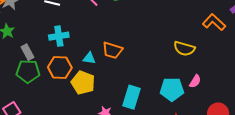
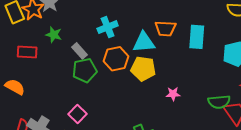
cyan triangle: (89, 58) -> (144, 42), size x1.6
cyan rectangle: (132, 97) -> (197, 37), moved

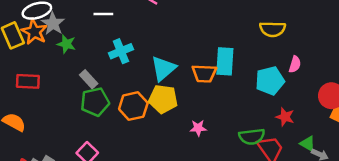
orange trapezoid: (165, 29) -> (204, 74), moved
green star: (54, 35) -> (66, 44), moved
cyan triangle: (144, 42) -> (163, 68), turned -35
orange hexagon: (116, 59) -> (133, 106), moved

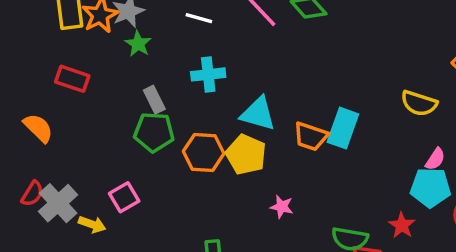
cyan triangle: (163, 68) -> (258, 114), turned 40
cyan pentagon: (270, 81) -> (430, 187), moved

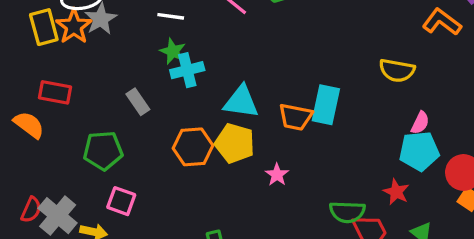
green star: (138, 44) -> (173, 51), moved
orange semicircle: (38, 128) -> (29, 125), moved
green pentagon: (154, 132) -> (103, 151), moved
pink square: (124, 197) -> (121, 201), turned -32
pink star: (282, 207) -> (277, 175), moved, turned 30

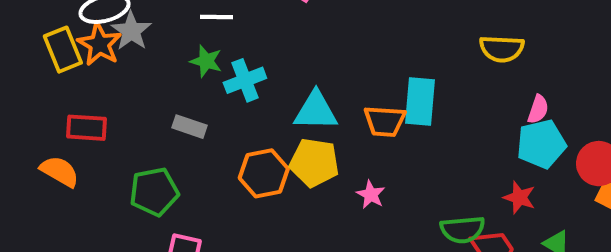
green star: (173, 51) -> (206, 61), moved
gray rectangle: (138, 102) -> (189, 127), turned -30

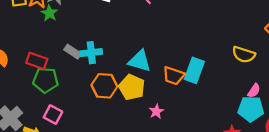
green star: (206, 61) -> (49, 13), moved
cyan cross: (245, 80) -> (91, 53), moved
red rectangle: (87, 128) -> (37, 61), moved

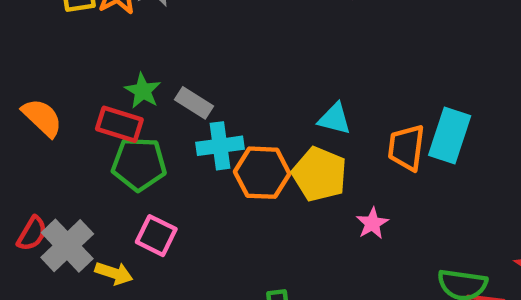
green star: (49, 13) -> (143, 91), moved
cyan cross: (91, 53) -> (220, 146), moved
cyan triangle: (140, 61) -> (335, 119), size x0.7
orange trapezoid: (174, 76) -> (406, 148), turned 80

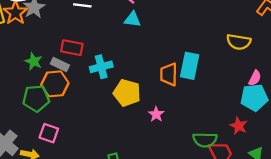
cyan triangle: (335, 119) -> (132, 19), moved
red rectangle: (119, 124) -> (72, 48), moved
cyan cross: (220, 146) -> (101, 67), moved
orange hexagon: (262, 173) -> (55, 84), moved

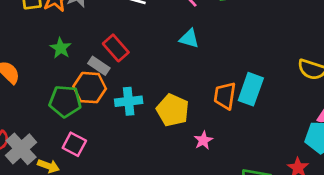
cyan triangle: (132, 19) -> (189, 39), moved
red rectangle: (72, 48) -> (116, 48), turned 30
green star: (34, 61) -> (61, 48), moved
cyan cross: (101, 67) -> (129, 101), moved

